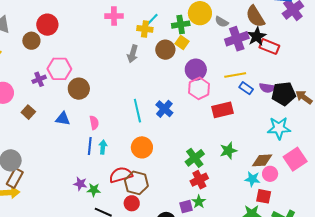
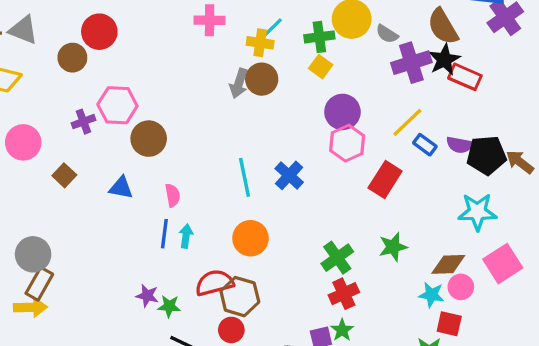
brown circle: (165, 50) -> (262, 79), moved
yellow line: (235, 75) -> (407, 122), turned -35
red rectangle: (223, 110) -> (385, 179), turned -45

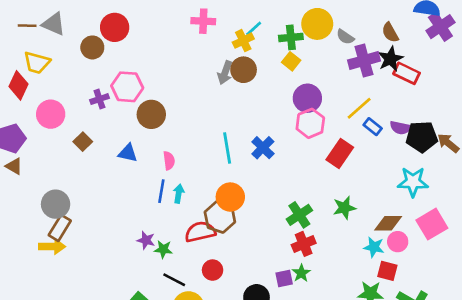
brown semicircle: (443, 27) -> (390, 32), size x0.7
yellow cross: (260, 43) -> (243, 41), turned -36
brown hexagon: (240, 297) -> (220, 217), moved

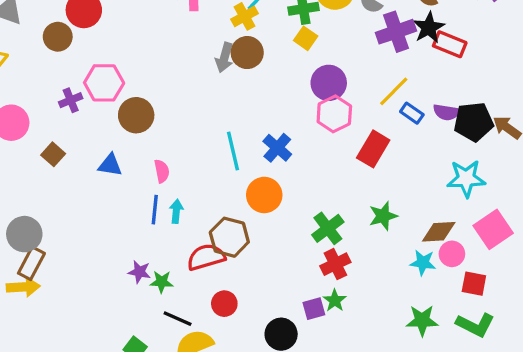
orange circle: (230, 197) -> (264, 195), moved
red square: (387, 271) -> (474, 284), moved

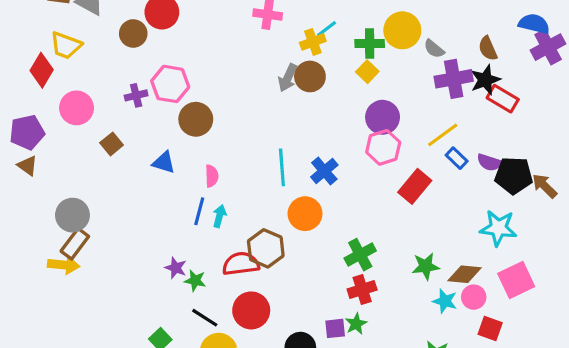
green star: (383, 216) -> (426, 266), moved
red circle: (224, 304) -> (251, 310), size x1.5

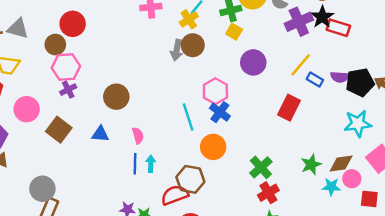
pink hexagon: (170, 84) -> (66, 67), moved
brown square: (112, 144) -> (59, 130), size x1.5
pink hexagon: (383, 147) -> (215, 91), moved

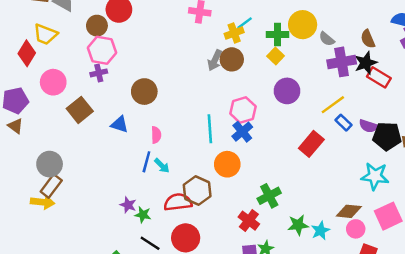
cyan arrow: (151, 164) -> (162, 166), turned 119
green star: (311, 164) -> (298, 225), moved
cyan star: (331, 187) -> (320, 231), moved, turned 30
red cross: (268, 193) -> (249, 221), moved, turned -36

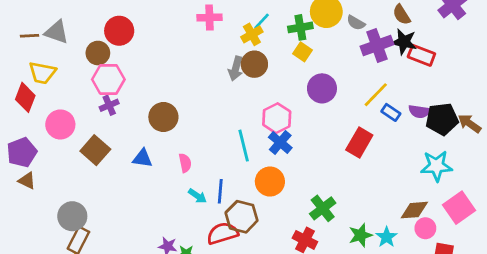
black star: (366, 63) -> (404, 42), turned -30
blue line: (146, 162) -> (220, 191), moved

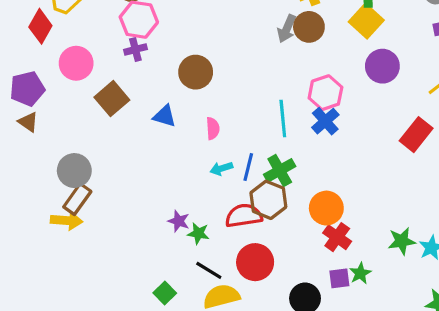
yellow square: (302, 52) -> (366, 21), size x1.5
orange circle: (270, 182) -> (326, 208), moved
cyan arrow: (197, 196) -> (221, 168), turned 120
green cross: (323, 208) -> (280, 170), moved

